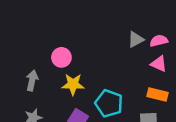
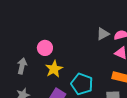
yellow star: (73, 84) -> (54, 69), turned -30

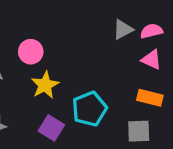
cyan pentagon: (82, 84) -> (89, 109), turned 30

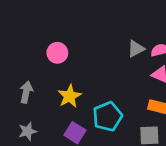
pink circle: (31, 52) -> (57, 53), moved

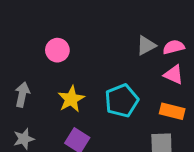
cyan pentagon: (107, 116) -> (122, 101), moved

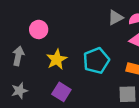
pink circle: (57, 50) -> (39, 29), moved

